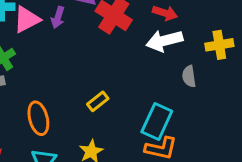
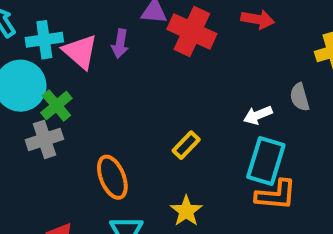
pink triangle: (27, 19) -> (80, 52), turned -44
white arrow: (164, 41) -> (258, 115), moved, size x0.6

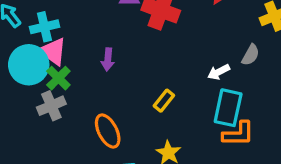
purple arrow: (120, 44) -> (108, 59), moved
pink triangle: (80, 52) -> (53, 51), moved
gray semicircle: (300, 97) -> (250, 55), turned -130

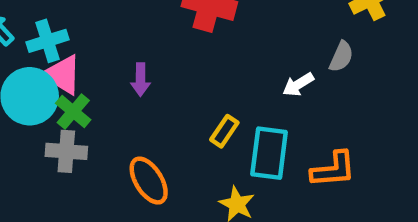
gray cross: (51, 106) -> (66, 151), turned 32
cyan rectangle: (228, 108) -> (269, 153), moved

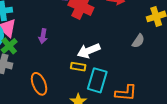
white arrow: (298, 84) -> (89, 51), moved, size x1.5
yellow rectangle: (224, 131) -> (78, 67), turned 56

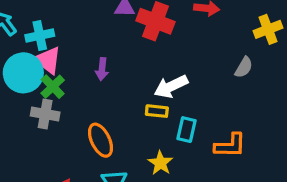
cyan rectangle: (97, 80) -> (187, 130), size x0.7

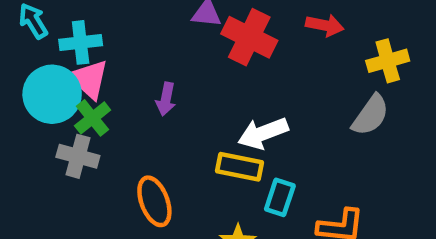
yellow cross: (268, 29) -> (388, 61), moved
gray semicircle: (244, 67) -> (370, 115), size x1.4
yellow rectangle: (157, 111) -> (239, 167), size x1.4

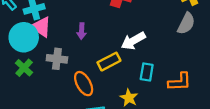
green cross: (93, 118) -> (24, 68), moved
gray cross: (78, 156) -> (57, 59), moved
yellow rectangle: (239, 167) -> (109, 62), moved, turned -30

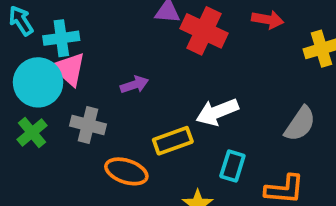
gray semicircle: (186, 23) -> (300, 124), moved
purple arrow: (82, 31) -> (134, 85), turned -119
orange ellipse: (84, 84) -> (126, 171), turned -50

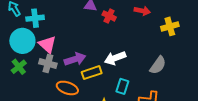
red cross: (204, 31) -> (109, 16), size x0.6
pink triangle: (69, 69) -> (47, 44), moved
purple arrow: (134, 85) -> (75, 59), moved, size x1.5

